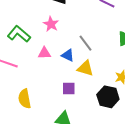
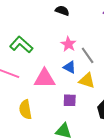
pink star: (51, 24) -> (68, 44), moved
pink triangle: (44, 53) -> (45, 79), moved, size x1.6

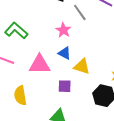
gray line: (88, 55) -> (80, 12), moved

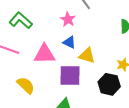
purple square: (65, 86) -> (70, 75), size x1.6
yellow semicircle: (20, 95) -> (26, 85), turned 144

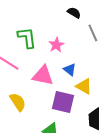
pink star: (68, 19) -> (56, 45), moved
green L-shape: (21, 20) -> (27, 38), turned 30

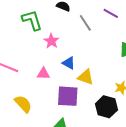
green L-shape: (27, 38) -> (32, 20), moved
pink triangle: (43, 76) -> (43, 74), size x0.6

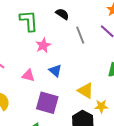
yellow triangle: (86, 77) -> (86, 91), moved

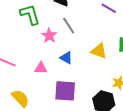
gray line: (80, 35) -> (69, 26), moved
yellow triangle: (86, 91) -> (99, 51), moved

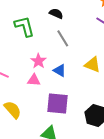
pink star: (49, 36) -> (38, 61), moved

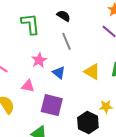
pink triangle: (34, 80) -> (28, 86), moved

